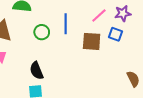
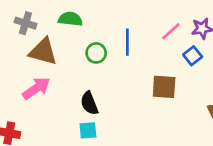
blue square: (116, 34) -> (193, 56), turned 32
brown square: (92, 41) -> (164, 87), moved

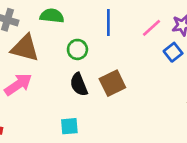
blue line: (127, 42) -> (108, 23), moved
brown square: (164, 87) -> (112, 83), moved, turned -30
black semicircle: (89, 103) -> (79, 84), moved

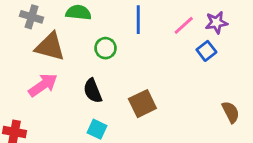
brown square: (112, 83) -> (142, 104), moved
black semicircle: (79, 84) -> (93, 91), moved
cyan square: (69, 126) -> (97, 129), turned 30

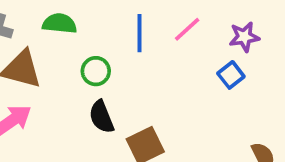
pink line: (184, 25) -> (187, 29), moved
black semicircle: (93, 91) -> (101, 117), moved

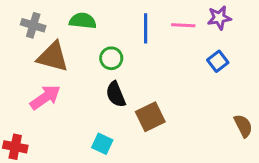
pink line: (187, 29) -> (183, 25), turned 45
purple star: (244, 37) -> (219, 18), moved

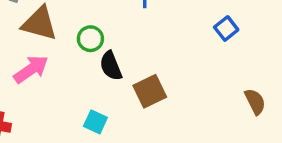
green circle: (111, 58) -> (90, 39), moved

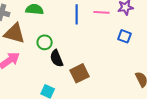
blue square: (226, 29) -> (125, 36), turned -32

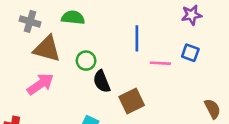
pink line: (102, 12) -> (160, 63), moved
blue line: (77, 14) -> (137, 38), moved

